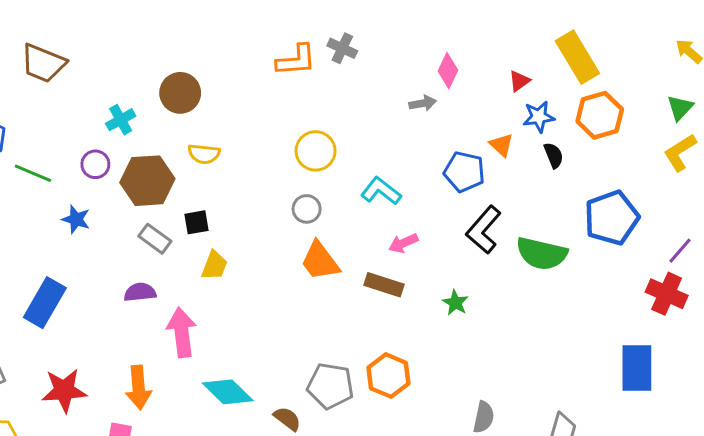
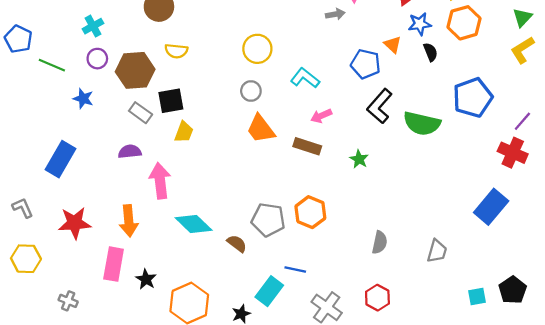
cyan cross: (121, 120) -> (93, 26), moved
black square: (197, 222) -> (171, 101), size x1.4
blue rectangle: (637, 368) -> (491, 207), turned 40

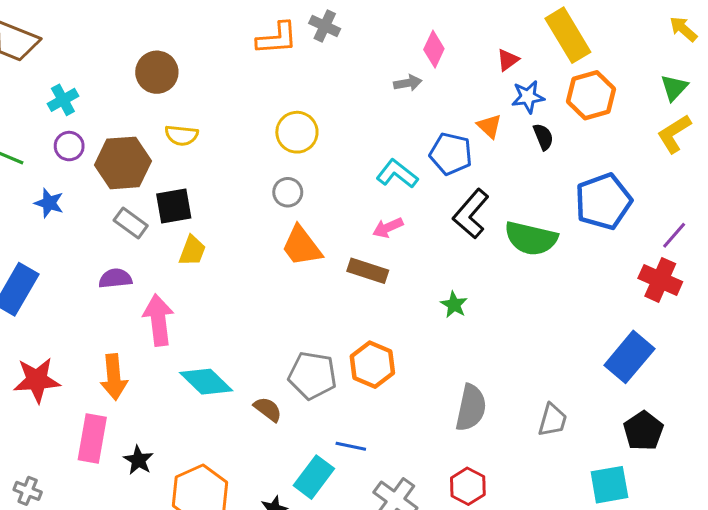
cyan L-shape: (305, 78) -> (397, 174), moved
green star: (359, 159) -> (454, 305), moved
gray semicircle: (380, 242) -> (471, 408), size x1.4
black pentagon: (513, 290) -> (643, 431), moved
cyan square: (477, 297) -> (609, 485), size x1.5

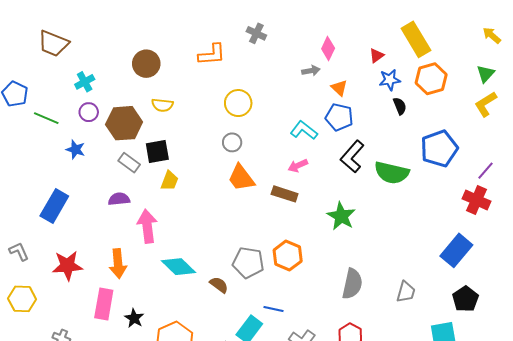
orange L-shape: (277, 38) -> (212, 55), moved
orange triangle: (489, 126) -> (339, 88), moved
green star: (454, 305) -> (341, 216), size x1.6

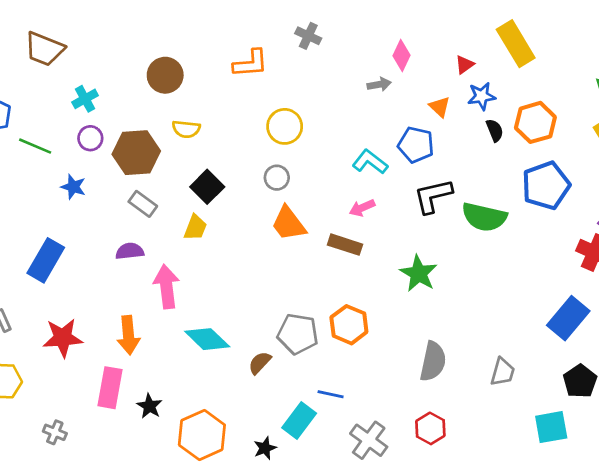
orange hexagon: (431, 79) -> (535, 122), moved
orange triangle: (339, 88) -> (440, 107), moved
black square: (157, 152) -> (207, 187), moved, turned -35
black L-shape: (352, 157) -> (433, 196), turned 36
brown semicircle: (219, 285) -> (260, 363), turned -84

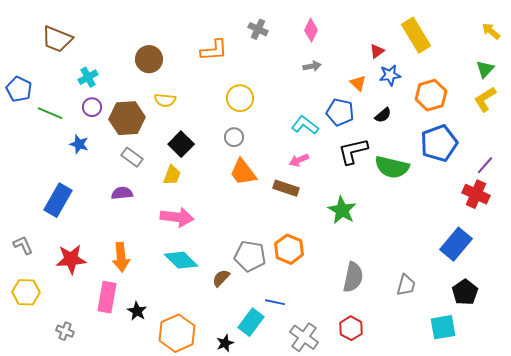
pink diamond: (401, 56) -> (311, 30), moved
black semicircle: (495, 130) -> (383, 115), moved, turned 72
pink arrow: (166, 287) -> (177, 217), moved, turned 104

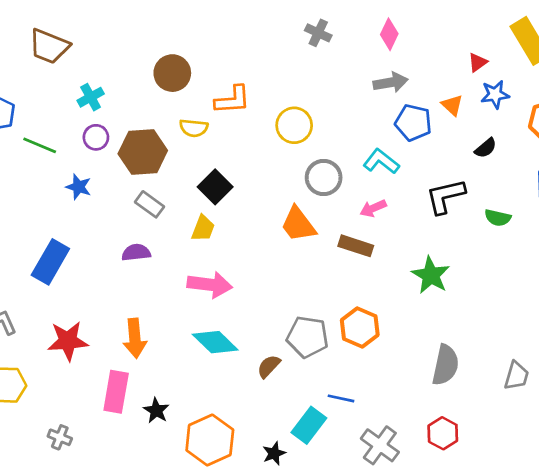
orange L-shape: (214, 50) -> (233, 100), moved
gray arrow: (312, 66) -> (391, 82), size x1.4
blue pentagon: (340, 112) -> (413, 123), moved
gray circle: (234, 137) -> (324, 178), moved, size x1.4
green semicircle: (392, 167) -> (498, 218), size x0.6

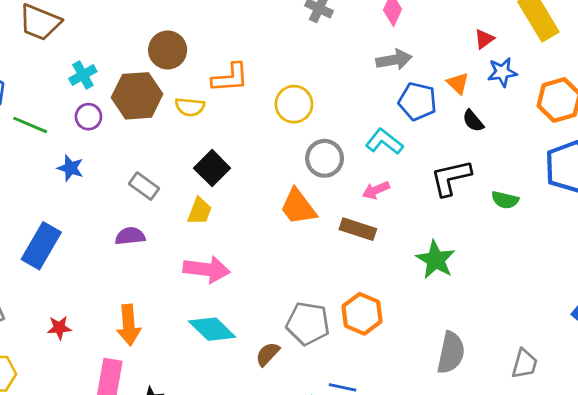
black semicircle: (486, 148) -> (473, 121), moved, turned 90
brown hexagon: (143, 152) -> (137, 96), moved
red star: (68, 341) -> (59, 328), size x0.6

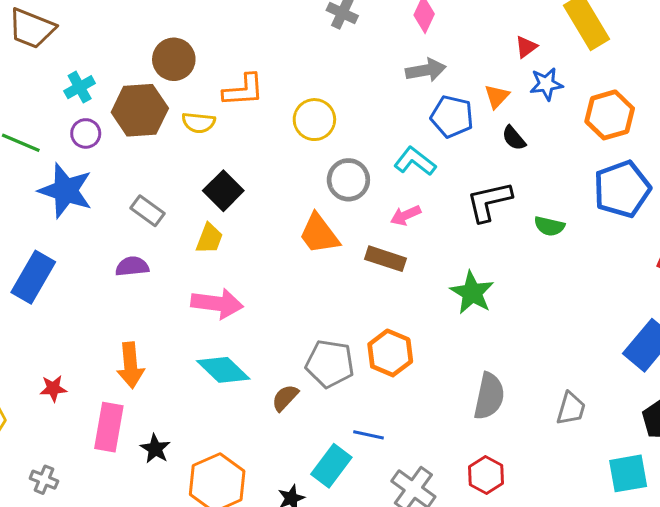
orange triangle: (458, 83) -> (497, 96), turned 30
blue star: (70, 168) -> (66, 191), size x1.8
red star: (59, 328) -> (53, 388), moved

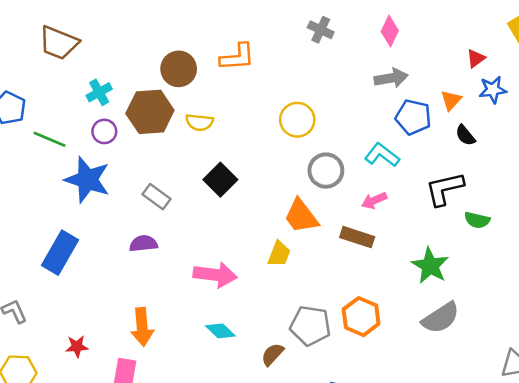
orange L-shape: (243, 90) -> (237, 57), moved
green semicircle: (549, 226) -> (477, 220), moved
yellow trapezoid: (209, 239) -> (279, 254), moved
cyan diamond: (223, 370) -> (220, 331), size x0.7
gray semicircle: (489, 396) -> (441, 318), moved, turned 45

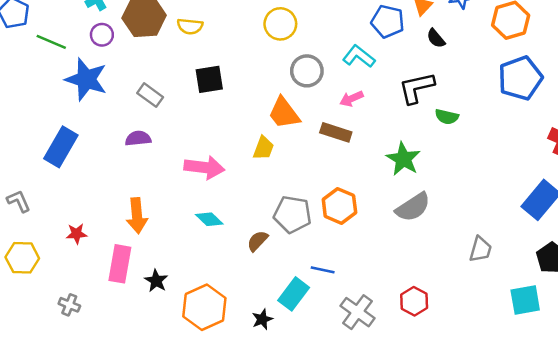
black square: (220, 180) -> (209, 79), turned 36

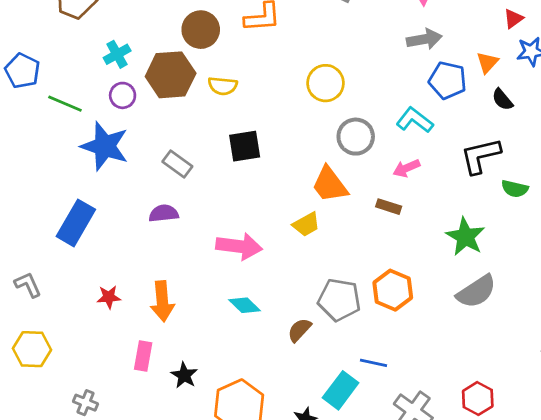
brown rectangle: (336, 132) -> (389, 207), size x0.7
yellow trapezoid: (263, 148) -> (306, 224), turned 40
red star: (77, 234) -> (109, 297), moved
pink rectangle: (120, 264) -> (143, 356), size x0.7

